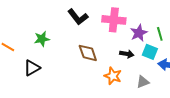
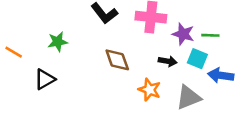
purple star: (139, 33) -> (183, 34), turned -30
green line: (160, 34) -> (210, 35), turned -72
gray triangle: (143, 82) -> (188, 97), size x1.5

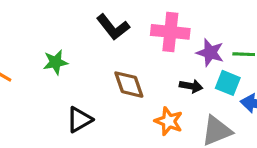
black triangle: (45, 79) -> (79, 120), moved

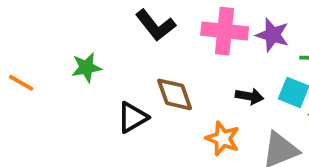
purple star: (210, 53) -> (273, 35), moved
black triangle: (79, 120) -> (132, 117), moved

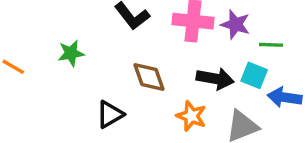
black arrow: (250, 96) -> (215, 79), size x1.5
black triangle: (132, 117) -> (110, 114), moved

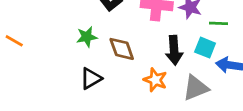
green star: (71, 53) -> (87, 37), moved
black arrow: (215, 79) -> (174, 50), turned 76

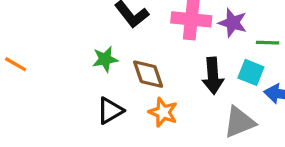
orange star: (155, 80) -> (163, 112), moved

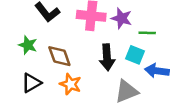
green star: (105, 59) -> (28, 45), turned 30

